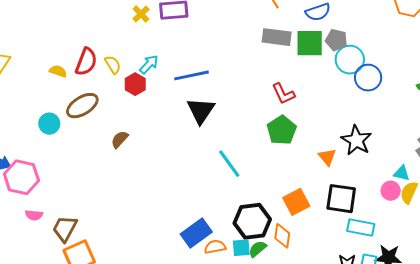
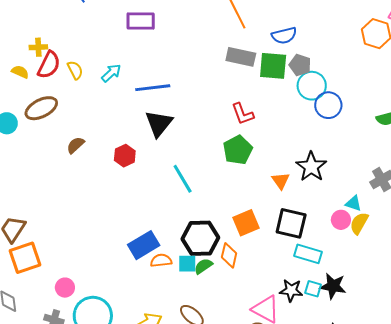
yellow cross: (141, 14) -> (38, 47), moved, turned 36
red hexagon: (135, 84) -> (125, 156), moved

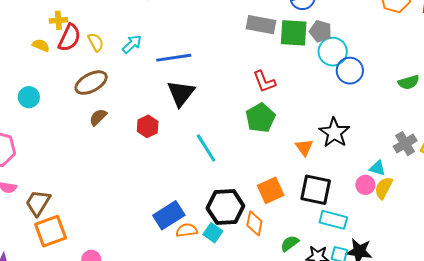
brown ellipse: (41, 108) -> (91, 83), moved
cyan square: (187, 264) -> (213, 233), turned 36
green semicircle: (203, 266) -> (290, 243), moved

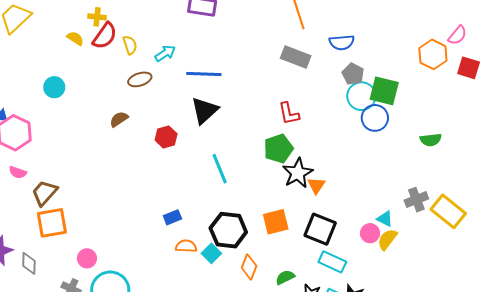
green square: (294, 33) -> (384, 91), moved
brown ellipse: (91, 83) -> (140, 79), moved, size x0.7
black star: (334, 133) -> (298, 173), moved
blue rectangle: (169, 215) -> (172, 217), moved, size x0.6
orange diamond: (254, 223) -> (249, 267), moved

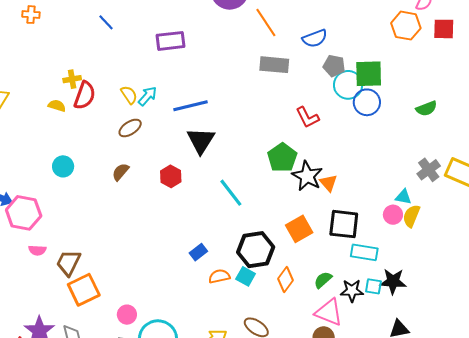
yellow semicircle: (130, 45) -> (129, 95), moved
cyan circle: (54, 87) -> (63, 166), moved
red L-shape: (289, 114) -> (307, 117), moved
orange diamond: (249, 267) -> (285, 279), turned 30

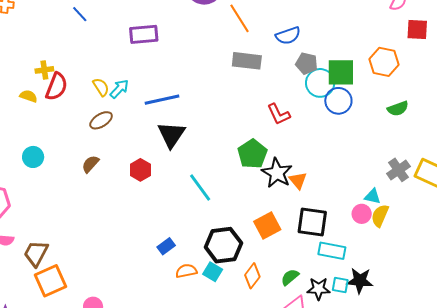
orange hexagon: (406, 26) -> (384, 62), moved

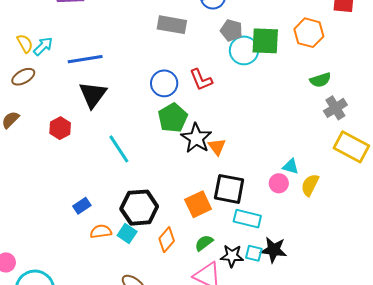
blue circle: (338, 101) -> (164, 83), moved
gray cross: (398, 170) -> (335, 108), moved
yellow semicircle: (380, 216) -> (310, 185), moved
orange square: (267, 226) -> (198, 204), moved

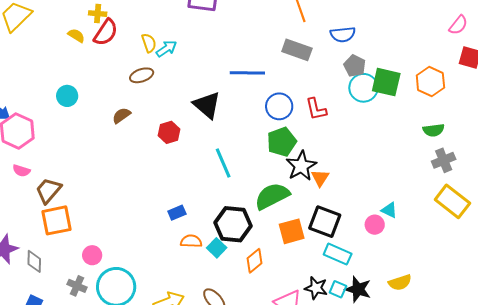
blue line: (85, 59) -> (247, 73), moved
black triangle: (93, 95) -> (207, 105), turned -36
yellow semicircle: (310, 185) -> (400, 282), moved, turned -145
green semicircle: (204, 243) -> (272, 196), moved, size x1.8

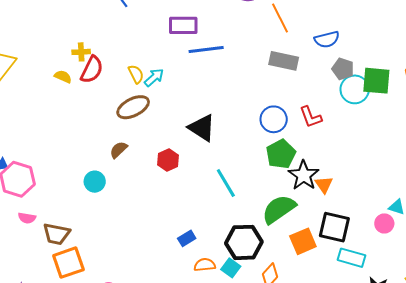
blue line: (247, 73) -> (206, 50), moved
brown ellipse: (142, 75) -> (133, 107), size x1.4
cyan circle: (67, 96) -> (95, 182), moved
brown trapezoid: (48, 190) -> (56, 234), turned -112

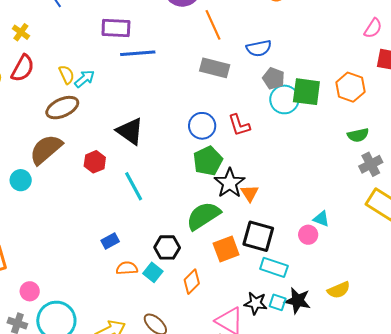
yellow cross: (81, 52) -> (21, 32), moved, turned 36
brown semicircle: (119, 150) -> (46, 149), size x1.8
cyan line: (226, 183) -> (134, 186), moved
black hexagon: (244, 242) -> (167, 247), size x0.7

